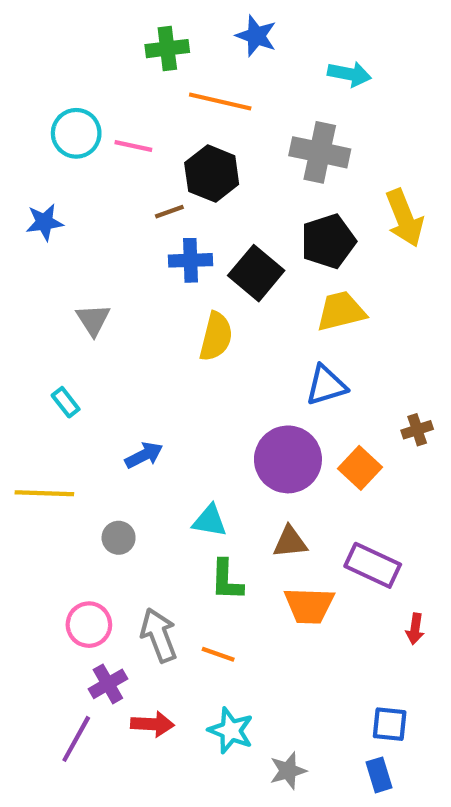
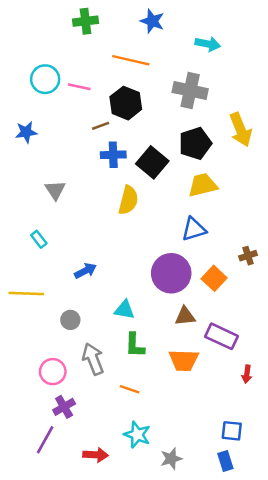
green cross: (167, 49) -> (85, 21), moved
brown triangle: (290, 542) -> (185, 316), moved
gray arrow: (159, 635) -> (93, 359), moved
red arrow: (152, 724) -> (96, 455), moved

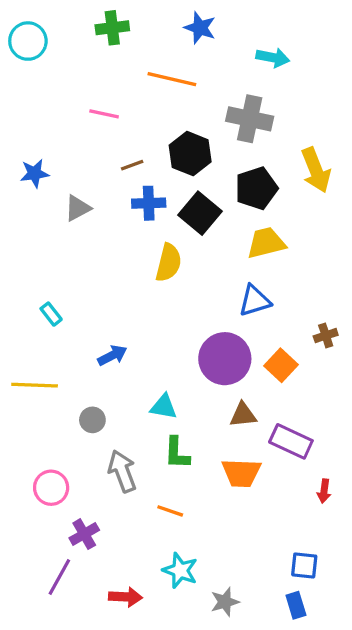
cyan circle: (45, 79) -> (28, 41), moved
black hexagon: (126, 103) -> (190, 154), moved
gray triangle: (55, 190) -> (78, 208), moved, turned 35
pink circle: (53, 372) -> (51, 488), moved

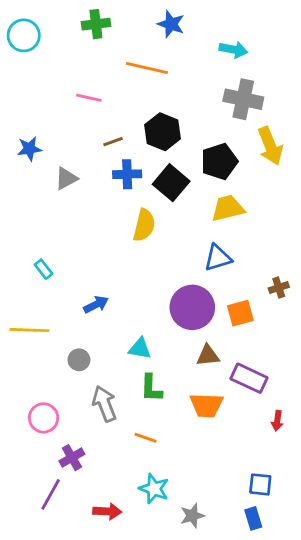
gray cross: (250, 119) -> (243, 99), moved
orange square: (281, 365) -> (240, 313), turned 32

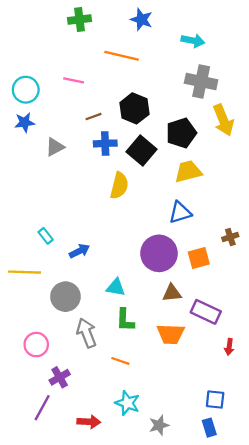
cyan circle: (24, 35) -> (26, 90), moved
cyan rectangle: (44, 269) -> (46, 236), moved
gray circle: (79, 360) -> (65, 297), size x1.6

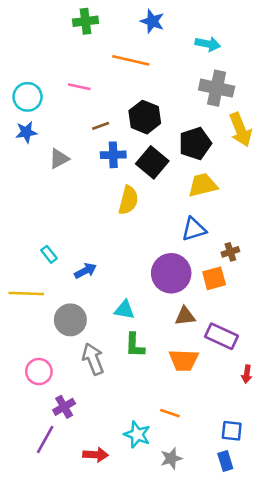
brown cross: (230, 237) -> (230, 252), moved
orange line: (120, 361) -> (170, 413), moved

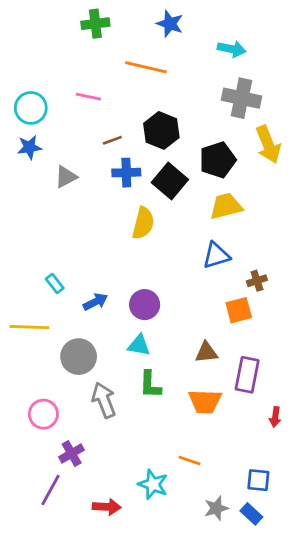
purple circle: (171, 273) -> (145, 305), moved, size x0.7
purple rectangle: (222, 336) -> (247, 375), turned 76
gray star: (171, 458) -> (216, 508), moved
blue rectangle: (225, 461) -> (251, 514), turned -30

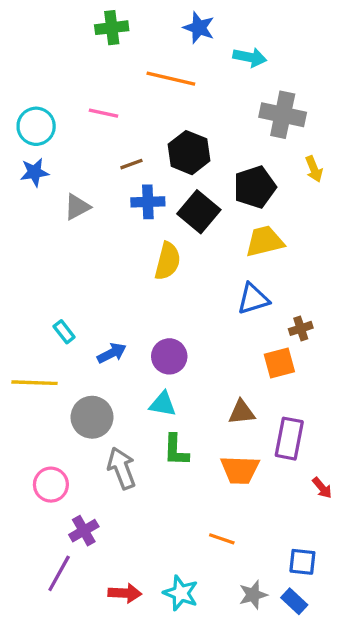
cyan arrow: (232, 49) -> (250, 57), moved
yellow arrow: (268, 144) -> (314, 169), size x0.6
red arrow: (275, 417) -> (322, 488), turned -48
cyan star: (153, 484) -> (181, 593), moved

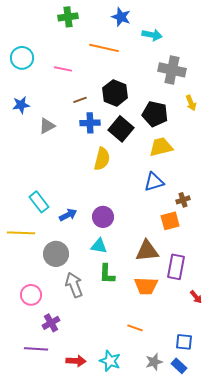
cyan circle: (36, 126) -> (22, 58), moved
black pentagon: (255, 187) -> (155, 114), turned 30
cyan rectangle: (64, 332) -> (39, 202), size x1.5
brown triangle: (242, 412) -> (147, 251), size x1.4
purple line: (59, 573) -> (36, 349), turned 65

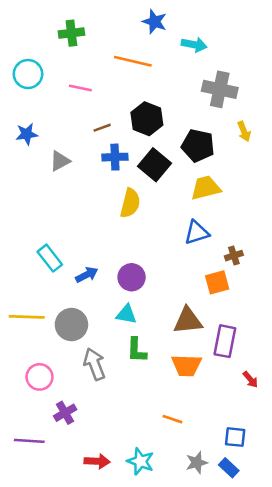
green cross: (68, 17) -> (71, 33), moved
yellow line: (21, 233) -> (27, 317), moved
purple line: (36, 349) -> (29, 441), moved

